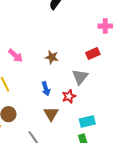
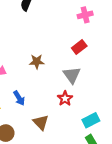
blue arrow: (46, 89) -> (19, 98), moved
brown triangle: (51, 114) -> (41, 122), moved

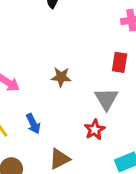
red rectangle: (79, 47) -> (120, 62), turned -48
brown triangle: (41, 122) -> (59, 159), turned 42

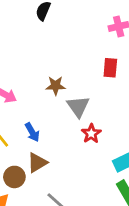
gray triangle: (106, 99) -> (78, 106), moved
brown triangle: (59, 159) -> (37, 163), moved

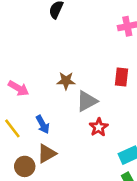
red rectangle: (110, 68) -> (122, 77), moved
gray triangle: (78, 106) -> (87, 101), turned 35

